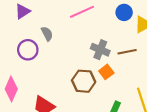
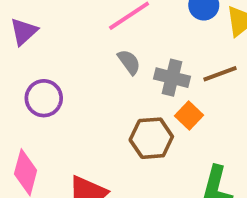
gray semicircle: (47, 34) -> (129, 62), moved

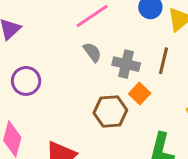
brown line: (220, 74) -> (164, 61), turned -56

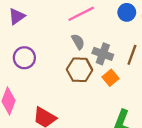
brown hexagon: (110, 111) -> (80, 70), moved

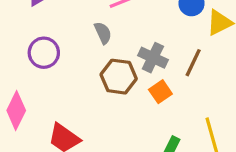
gray semicircle: (78, 42) -> (103, 33), moved

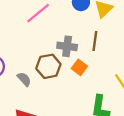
gray semicircle: (103, 33) -> (24, 79), moved

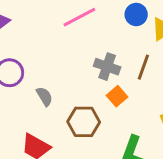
brown hexagon: (48, 66) -> (84, 122), moved

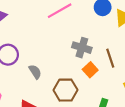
brown line: (143, 67) -> (110, 58), moved, turned -36

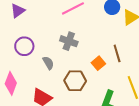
gray cross: (82, 48) -> (69, 41), moved

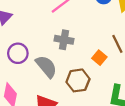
gray semicircle: (48, 63) -> (46, 67), size x1.6

